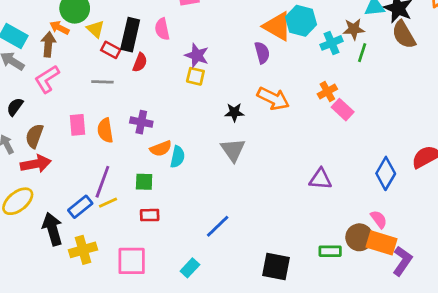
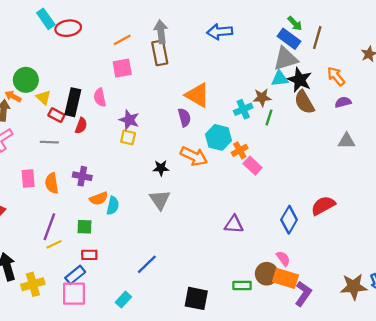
cyan hexagon: (301, 21) -> (219, 137), moved
blue rectangle: (80, 207) -> (75, 275), moved

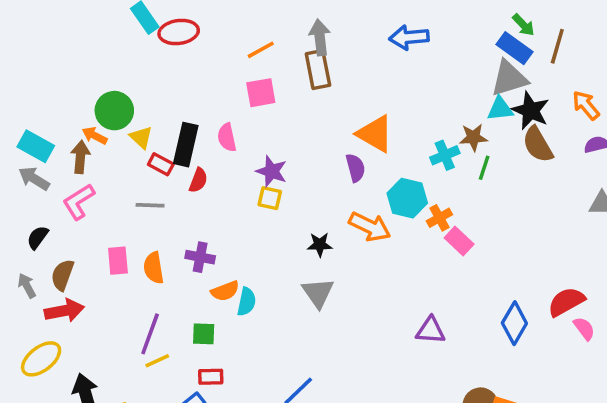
pink semicircle: (283, 258) -> (584, 329), moved

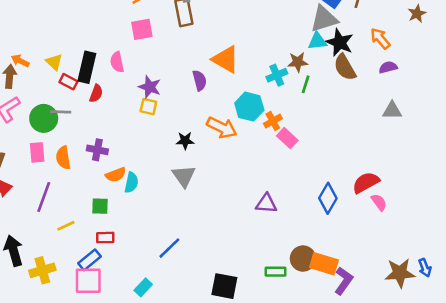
green circle: (114, 111) -> (44, 118), moved
purple semicircle: (355, 168) -> (200, 80), moved
purple line: (150, 334) -> (44, 197), moved

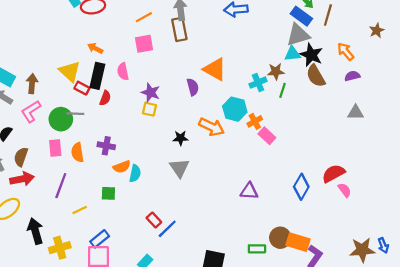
orange arrow: (20, 61) -> (95, 48), moved
yellow triangle: (54, 62) -> (70, 71), size x1.5
red rectangle: (105, 238) -> (154, 220), moved, turned 48

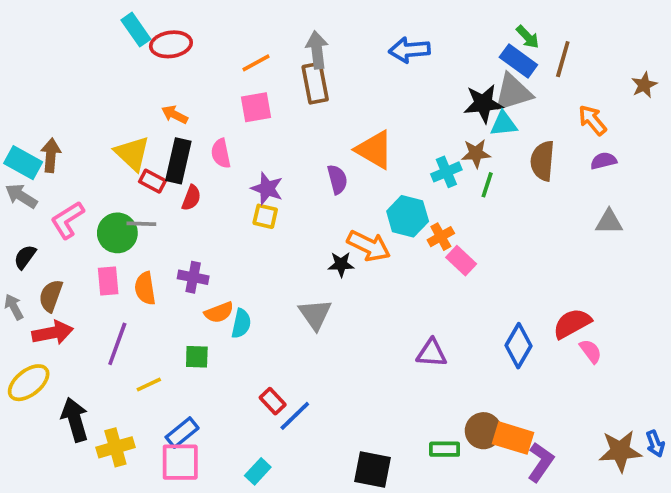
black star: (311, 55) -> (483, 104), moved, turned -30
brown semicircle: (316, 76) -> (542, 161), turned 35
brown arrow: (32, 84) -> (51, 155), moved
black star: (181, 138) -> (341, 264), moved

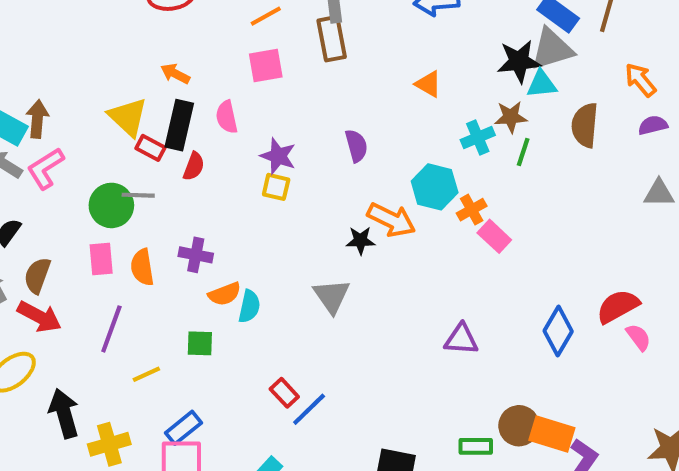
orange triangle: (374, 150) -> (428, 84), moved, size x0.6
pink L-shape: (67, 220) -> (46, 168), moved
red arrow: (53, 333) -> (39, 317), turned 39

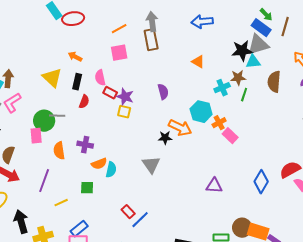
black rectangle: (179, 125) -> (77, 82), size x0.7
red rectangle: (150, 148) -> (110, 93), moved
pink rectangle: (101, 259) -> (36, 136), moved

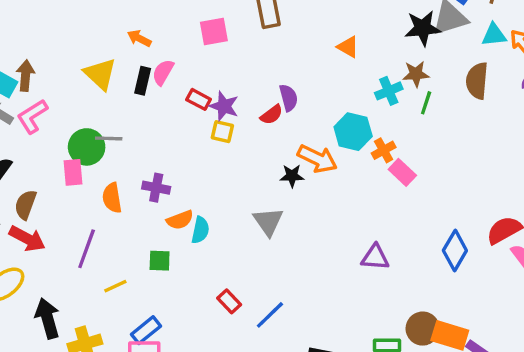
cyan triangle: (253, 62) -> (494, 35), moved
pink semicircle: (100, 78) -> (163, 72), moved, turned 42
red semicircle: (84, 102) -> (272, 115), moved, turned 32
blue line: (140, 220) -> (270, 315), moved

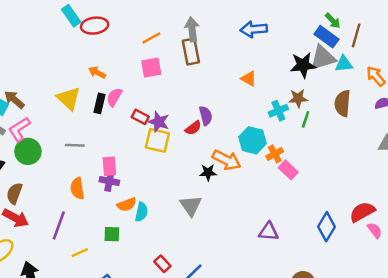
cyan triangle: (494, 35) -> (344, 64), moved
brown arrow: (25, 76) -> (14, 100), turned -55
yellow square: (222, 132) -> (157, 140), size x1.5
green circle: (87, 147) -> (28, 151), moved
pink rectangle: (73, 172) -> (109, 166), moved

